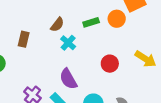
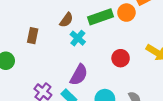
green rectangle: (91, 22) -> (101, 17), size x1.5
purple semicircle: (68, 79) -> (79, 75), turned -120

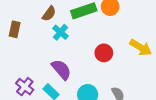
purple semicircle: (79, 75) -> (61, 70), turned -70

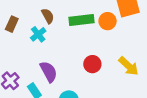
brown semicircle: (49, 14) -> (48, 16), turned -77
cyan cross: (61, 32) -> (38, 34), moved

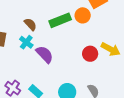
red circle: (92, 64) -> (90, 54), moved
purple semicircle: (49, 72) -> (45, 54), moved

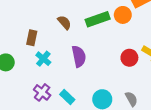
cyan cross: (26, 42) -> (43, 59), moved
purple semicircle: (45, 54) -> (79, 56), turned 30

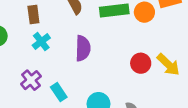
brown rectangle: (32, 38) -> (33, 14), turned -32

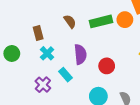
red circle: (141, 63) -> (107, 66), moved
cyan rectangle: (59, 92) -> (65, 75), moved

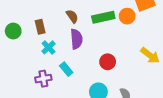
green circle: (12, 53) -> (13, 31), moved
purple semicircle: (80, 54) -> (76, 39), moved
purple cross: (43, 85) -> (43, 79), turned 35

